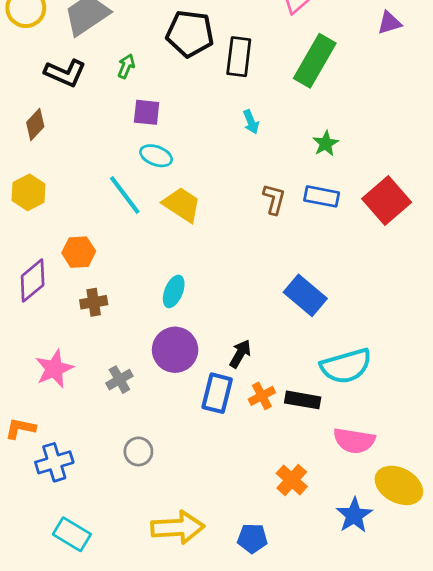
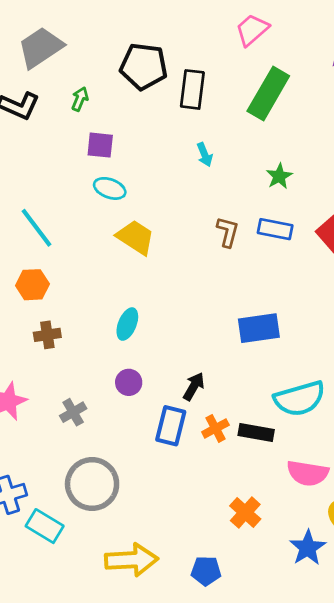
cyan line: (125, 195) -> (36, 228), moved
blue rectangle: (305, 295) -> (259, 328), turned -48
purple circle: (175, 350) -> (129, 382), size x0.6
gray circle: (138, 451) -> (92, 484), size x1.8
cyan rectangle: (72, 534) -> (45, 526), moved

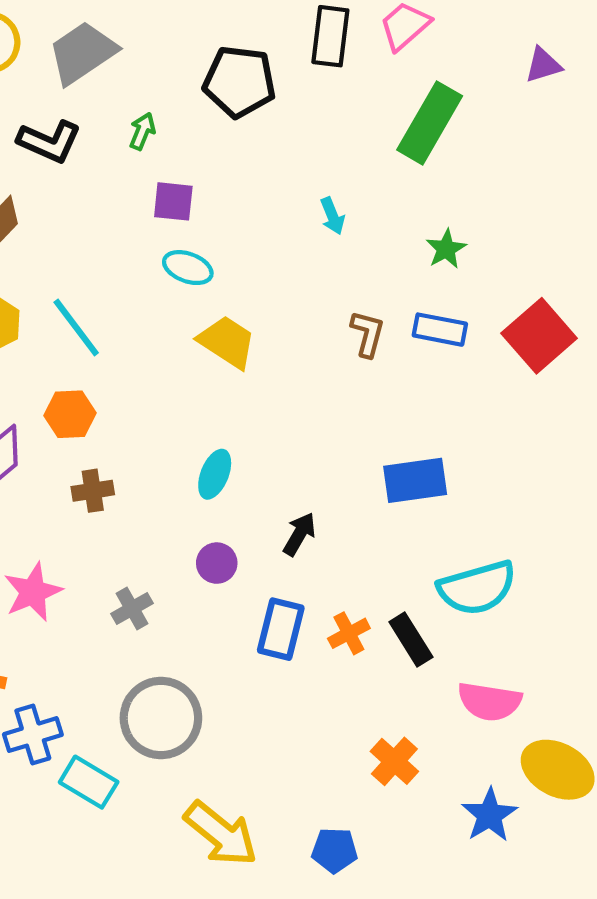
black rectangle: (192, 89) -> (330, 36), moved
black arrow: (194, 386) -> (299, 534), moved
black rectangle: (256, 432) -> (411, 639), turned 48
yellow arrow: (131, 560) -> (221, 834), turned 42

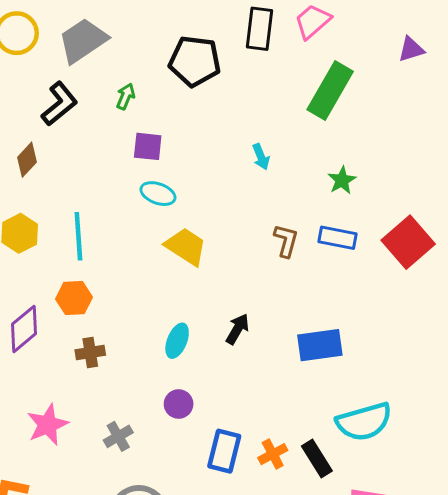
black L-shape: (49, 142) -> (59, 104), turned -63
cyan line: (76, 327) -> (78, 236), turned 33
black arrow: (299, 534) -> (237, 329), moved

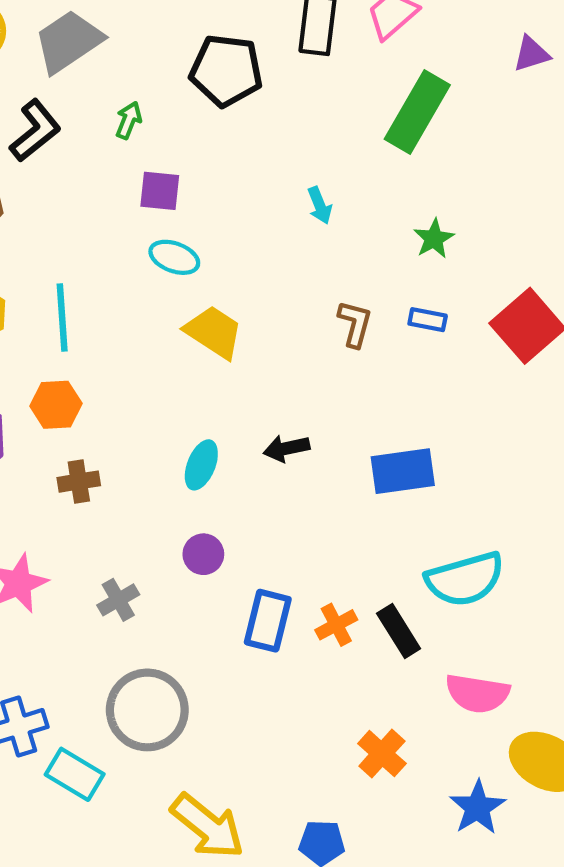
blue rectangle: (337, 238) -> (428, 320), size x0.7
black arrow: (237, 329) -> (286, 448), turned -132

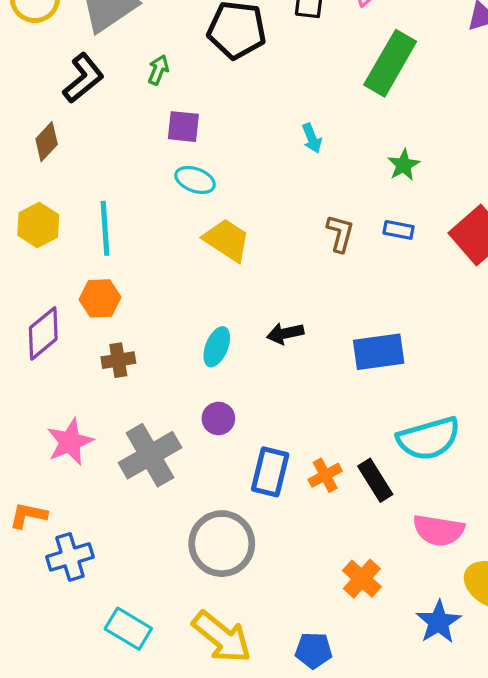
gray cross: (118, 600) -> (150, 455), size x1.8
gray circle: (147, 710) -> (222, 544), moved
cyan rectangle: (75, 774) -> (128, 629), moved

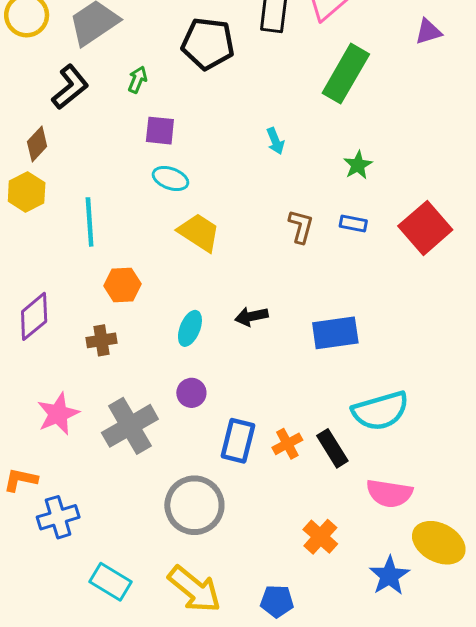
yellow hexagon: (38, 225) -> (27, 192), moved
orange hexagon: (100, 298) -> (122, 285), moved

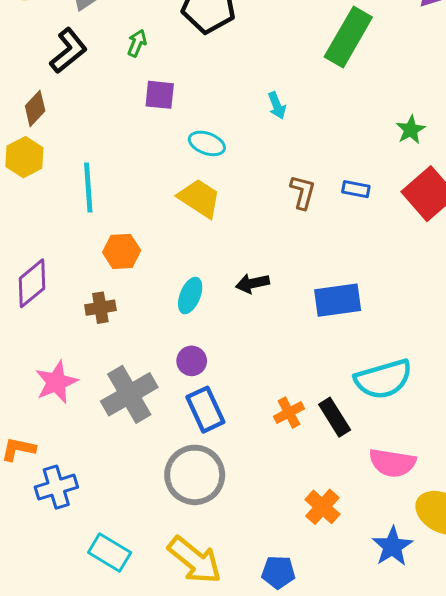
green star: (358, 165) -> (411, 130), moved
cyan ellipse: (170, 178) -> (207, 143), moved
blue rectangle: (238, 441) -> (205, 410), moved, turned -39

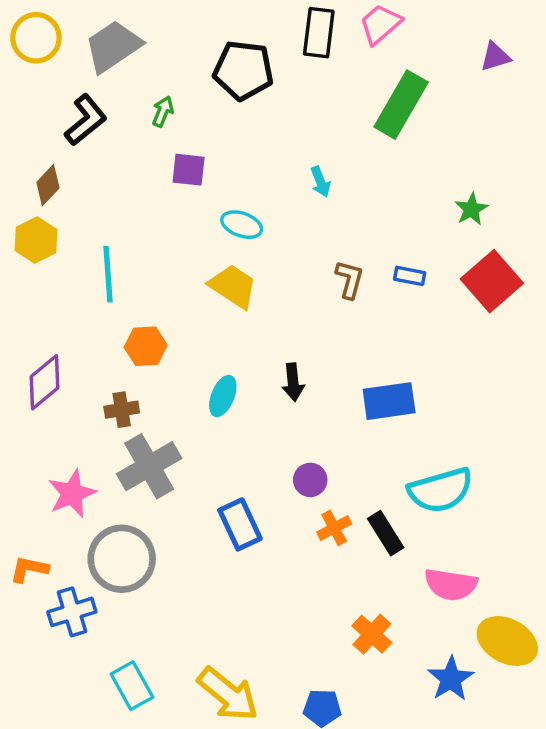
black arrow: (252, 283) -> (293, 382), turned -84
purple circle: (192, 361) -> (310, 480), moved
gray cross: (129, 394) -> (149, 466), moved
gray circle: (195, 475) -> (122, 559), moved
cyan rectangle: (110, 552) -> (132, 686), turned 30

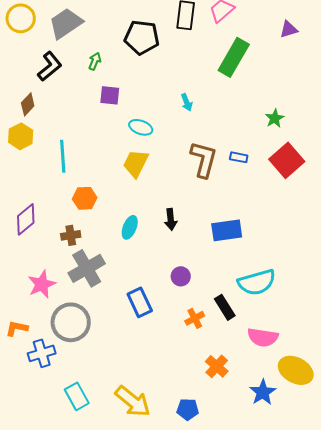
brown L-shape: (350, 279) -> (204, 159), size x1.6
yellow trapezoid: (233, 286) -> (136, 163), turned -96
orange cross: (334, 528) -> (195, 318), moved

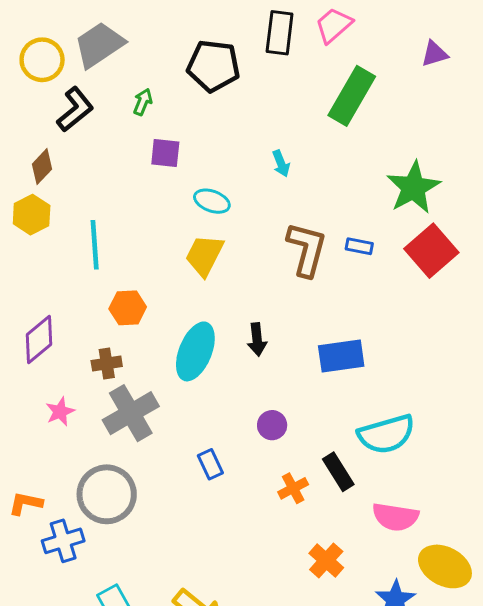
yellow circle: (21, 18) -> (42, 60), moved
green star: (275, 118) -> (413, 188), size x1.8
cyan ellipse: (130, 227) -> (195, 351), size x1.6
pink star: (42, 284) -> (60, 412), moved, size x0.7
blue rectangle: (140, 302) -> (210, 464), size x0.7

